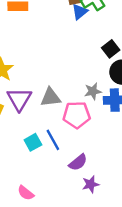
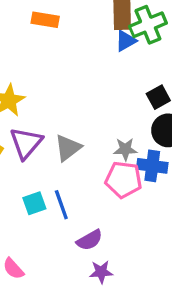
gray triangle: (51, 97) -> (68, 148), turned -40
pink pentagon: (77, 115) -> (124, 180), moved

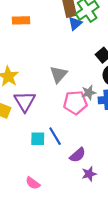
gray triangle: (68, 148) -> (59, 74), moved
pink pentagon: (124, 180) -> (75, 103), moved
cyan square: (34, 203) -> (38, 139), turned 32

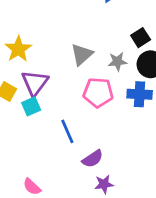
gray star: (89, 93) -> (117, 62), moved
cyan square: (38, 139) -> (31, 106), moved, turned -32

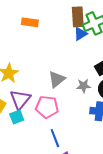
pink pentagon: (98, 93) -> (47, 107), moved
blue line: (67, 131) -> (55, 138), moved

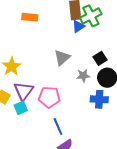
gray triangle: (57, 79) -> (62, 58), moved

